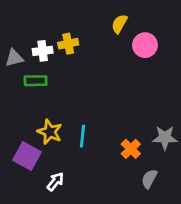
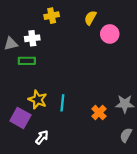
yellow cross: (68, 44) -> (52, 16), moved
gray semicircle: (149, 179) -> (126, 135), moved

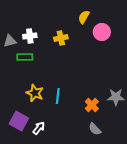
yellow cross: (52, 16) -> (61, 38), moved
purple square: (20, 118) -> (19, 121), moved
gray semicircle: (126, 135) -> (95, 129), moved, turned -72

